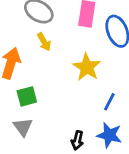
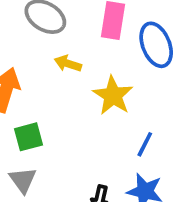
yellow arrow: (44, 42) -> (68, 64), moved, turned 138

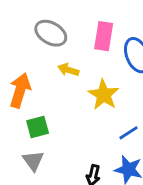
blue line: (145, 144) -> (128, 133), turned 30

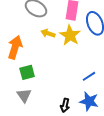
yellow star: (104, 95) -> (70, 35), moved

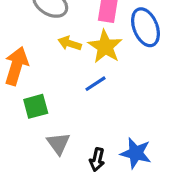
blue line: (89, 76) -> (95, 84), moved
gray triangle: (24, 95) -> (58, 143), moved

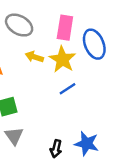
blue line: (95, 84) -> (68, 89), moved
gray triangle: (58, 143) -> (14, 136), moved

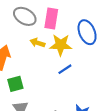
pink rectangle: (65, 28) -> (51, 18), moved
yellow star: (62, 59) -> (61, 45), turned -30

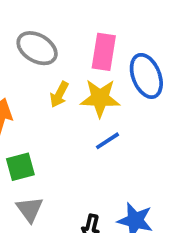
pink rectangle: (51, 18) -> (104, 52), moved
yellow arrow: (37, 43) -> (59, 94), turned -80

